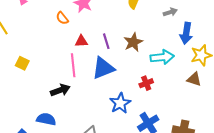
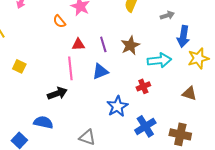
blue triangle: (103, 68) -> (100, 71), size x0.7
brown triangle: (194, 79) -> (189, 93), moved

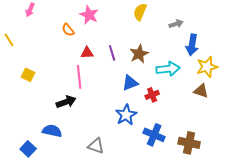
blue triangle: (100, 71) -> (130, 83), moved
brown triangle: (189, 93) -> (201, 91), moved
blue cross: (145, 126) -> (154, 135), turned -35

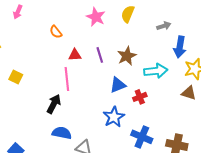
pink star: (89, 15) -> (96, 17), moved
black arrow: (66, 102) -> (54, 104), turned -42
blue semicircle: (52, 131) -> (62, 133), moved

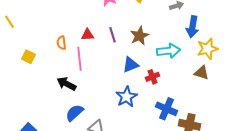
orange semicircle: (56, 32) -> (62, 43), moved, turned 32
black arrow: (54, 104) -> (66, 84), turned -90
blue semicircle: (62, 133) -> (74, 113), turned -54
blue cross: (142, 137) -> (166, 109), moved

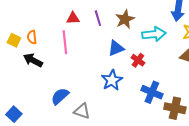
orange semicircle: (62, 43) -> (32, 37), moved
red cross: (152, 77) -> (138, 60), turned -32
black arrow: (66, 84) -> (33, 60), moved

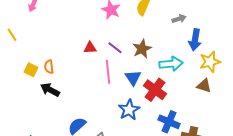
purple line: (98, 18) -> (115, 48), turned -35
pink line: (65, 42) -> (108, 72), moved
blue triangle: (116, 48) -> (133, 78), turned -42
red cross: (138, 60) -> (155, 90), size x1.6

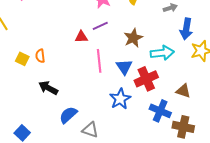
purple line: (115, 48) -> (100, 26), moved, turned -63
brown triangle: (204, 86) -> (183, 91), moved
black arrow: (50, 90) -> (48, 88), moved
red cross: (155, 90) -> (146, 79), turned 30

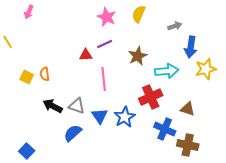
blue triangle: (124, 67) -> (100, 116), moved
gray triangle: (90, 130) -> (77, 106), moved

